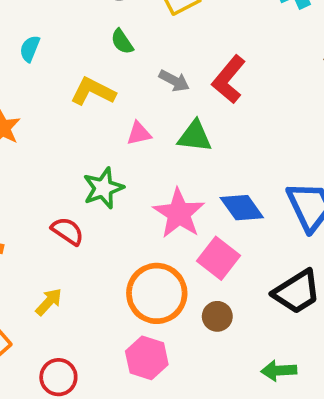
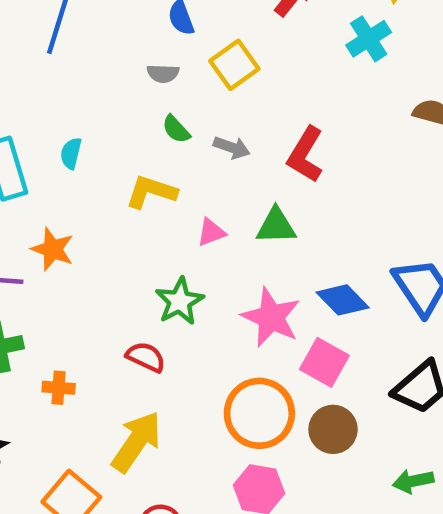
gray arrow: (174, 81) -> (232, 147), moved
yellow arrow: (49, 302) -> (136, 442), size x1.8
brown circle: (217, 316) -> (333, 429), size x1.4

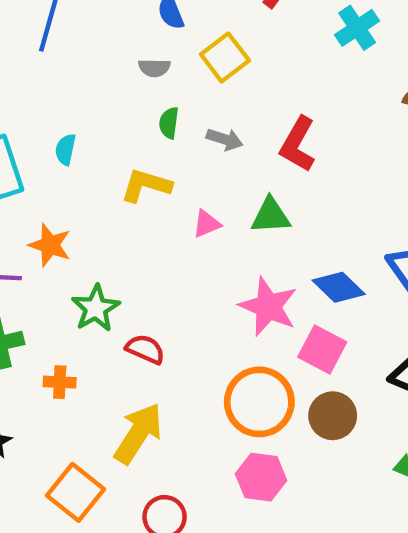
green semicircle: (176, 129) -> (169, 123), turned 52
green star: (180, 301) -> (96, 308), moved

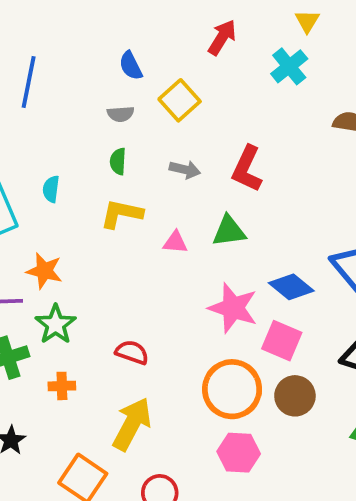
green semicircle: (169, 123) -> (118, 161), moved
pink triangle: (207, 224) -> (175, 242), turned 32
green star: (96, 308) -> (56, 324), moved

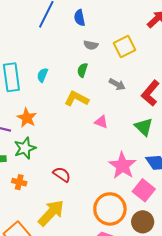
blue semicircle: (131, 66) -> (80, 18), moved
green triangle: (229, 231) -> (144, 127), moved, turned 36

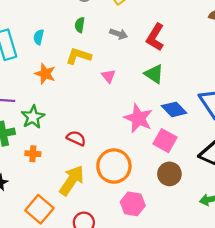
orange star: (27, 118) -> (45, 74), moved
pink triangle: (101, 122) -> (109, 76), turned 40
orange circle: (110, 209) -> (114, 166), moved

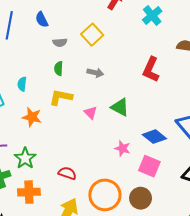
red L-shape: (155, 37) -> (151, 70), moved
green triangle: (154, 74) -> (120, 107), moved
pink star: (138, 118) -> (123, 148), size x0.6
orange cross: (33, 154) -> (29, 192), size x1.5
brown circle: (169, 174) -> (141, 198), moved

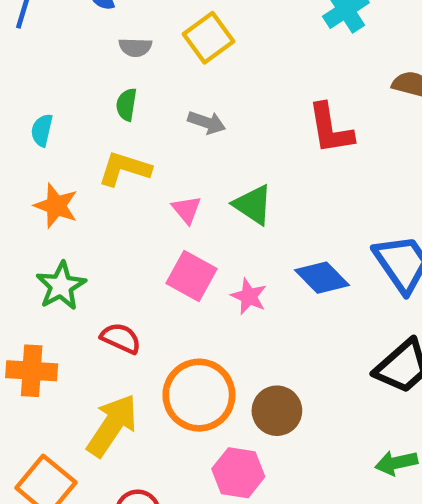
red L-shape: (151, 70) -> (330, 129), turned -40
green star: (25, 158) -> (61, 286), moved
pink square: (149, 166) -> (191, 276), moved

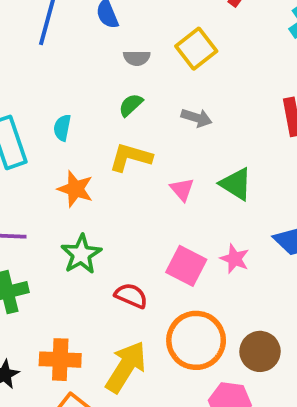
green semicircle: (126, 105) -> (131, 105), turned 40
pink square: (191, 276) -> (186, 266), moved
orange cross: (32, 371) -> (60, 360), moved

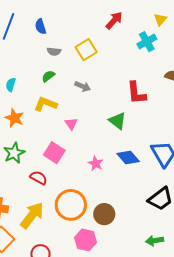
green triangle: (236, 184) -> (117, 121), moved
pink square: (186, 266) -> (54, 153), moved

